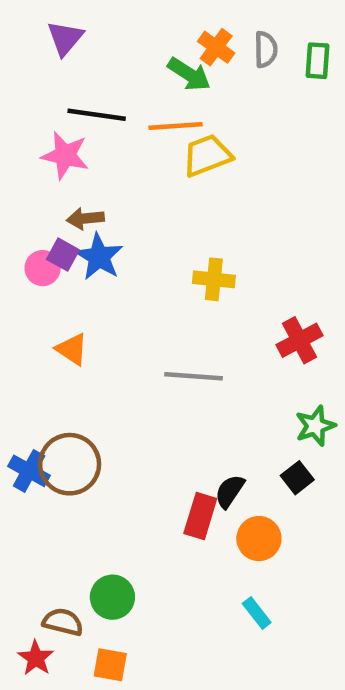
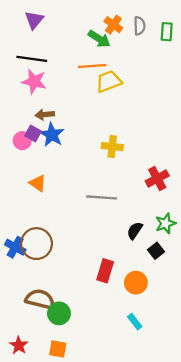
black line: (97, 115) -> (32, 59), moved
black semicircle: (230, 491) -> (135, 231), moved
brown semicircle: (63, 622) -> (40, 299), moved, size x1.4

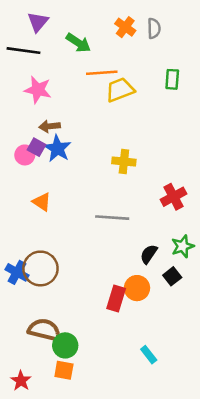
green rectangle: (167, 32) -> (172, 79), moved
green arrow: (99, 39) -> (78, 43), moved
black line: (32, 59) -> (23, 51), moved
orange circle: (136, 283) -> (137, 288), moved
orange square: (58, 349) -> (64, 370), moved

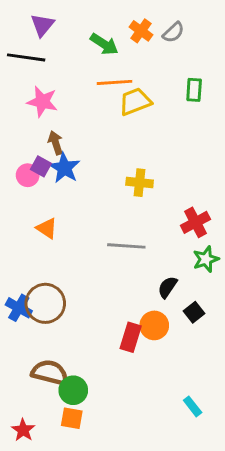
gray semicircle: (154, 28) -> (173, 32), turned 48
green arrow: (78, 43) -> (104, 44), moved
brown arrow: (50, 126) -> (56, 143), turned 78
green star: (183, 246) -> (206, 259), moved
cyan rectangle: (149, 355) -> (193, 406), moved

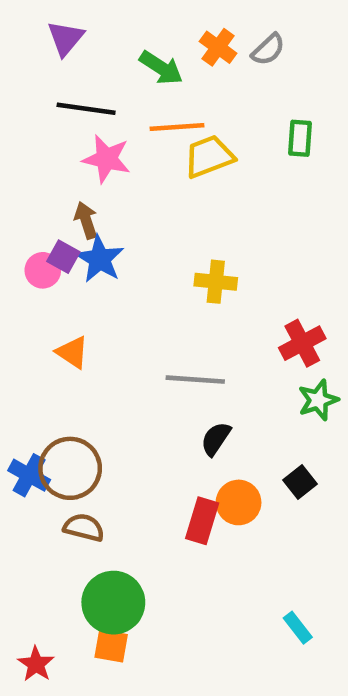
black line: (26, 57) -> (86, 109), moved
pink star: (42, 102) -> (107, 159), moved
black semicircle: (168, 287) -> (216, 439), moved
brown semicircle: (50, 373) -> (84, 528), moved, size x0.7
green circle: (73, 390) -> (113, 603), size x1.4

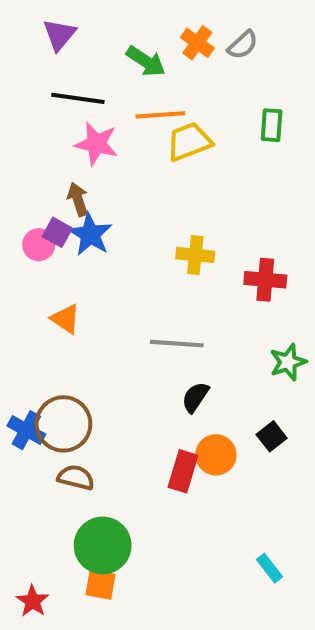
red cross: (302, 343) -> (265, 280), moved, turned 33

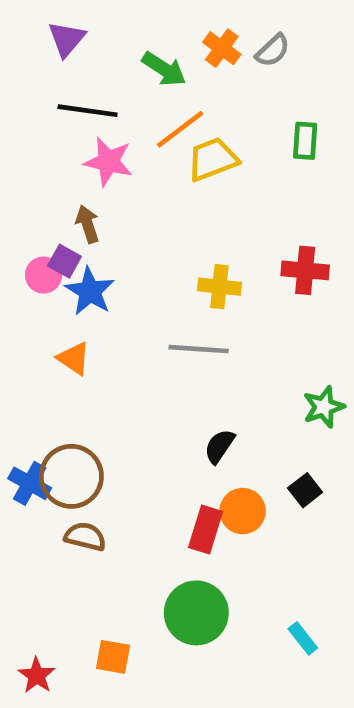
orange line: (160, 115) -> (180, 129), turned -33
blue star: (90, 234) -> (90, 291), moved
red cross: (265, 280) -> (305, 270), moved
gray line: (177, 344) -> (199, 349), moved
green circle: (103, 545) -> (196, 613), moved

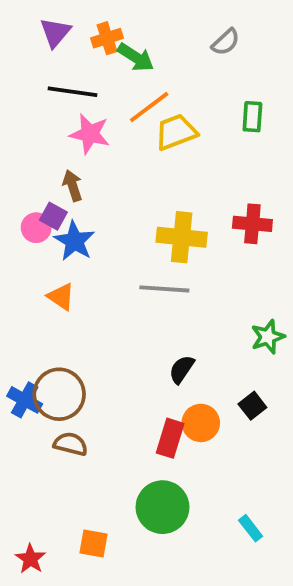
orange cross: (222, 48) -> (107, 38), moved, turned 36
yellow cross: (219, 287) -> (182, 237), size x1.4

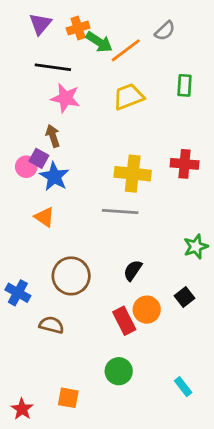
orange line: (149, 107) -> (126, 50), moved
brown circle: (59, 394) -> (71, 276), moved
red rectangle: (170, 438) -> (124, 321), turned -44
green circle: (162, 507) -> (119, 371), size x0.7

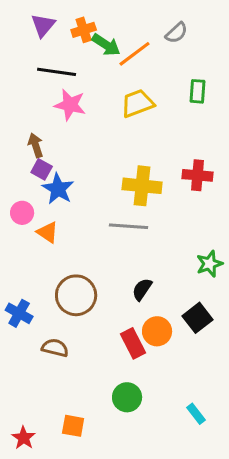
brown arrow: (53, 136) -> (36, 145), moved
pink circle: (26, 167) -> (22, 213), moved
black square: (185, 297) -> (198, 318), size x1.4

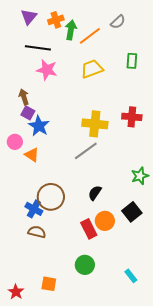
green arrow: (106, 45) -> (71, 30), turned -114
gray line: (129, 226) -> (86, 151), turned -40
blue cross: (19, 313) -> (34, 209), moved

